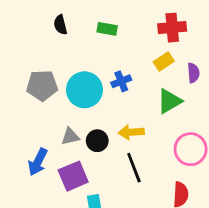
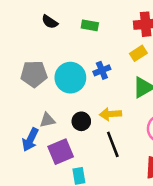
black semicircle: (60, 25) -> (50, 22), turned -42
gray triangle: (70, 136) -> (47, 120), moved

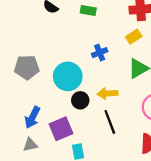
gray pentagon: (34, 74) -> (27, 67), moved
cyan circle: (70, 78) -> (68, 76), moved
gray triangle: (47, 120) -> (30, 145), moved

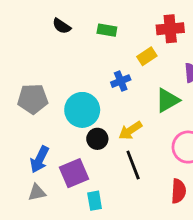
yellow rectangle: (134, 37) -> (147, 56), moved
yellow arrow: (108, 93) -> (130, 131), turned -30

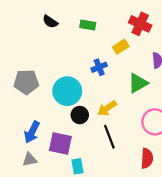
red cross: (170, 29) -> (140, 24), turned 30
purple square: (74, 173) -> (60, 144), turned 35

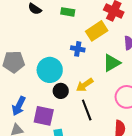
yellow rectangle: (121, 47) -> (97, 31), size x1.5
blue cross: (99, 67) -> (78, 49), turned 32

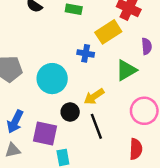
black circle: (61, 91) -> (70, 112), moved

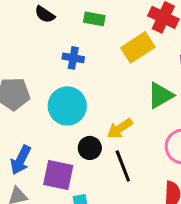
blue cross: (86, 53) -> (73, 58), moved

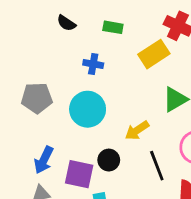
black circle: (90, 148) -> (109, 160), moved
black line: (123, 166) -> (157, 166), moved

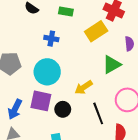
purple square: (79, 174) -> (41, 101), moved

